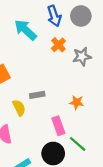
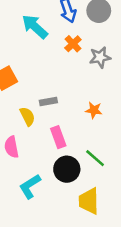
pink rectangle: (58, 126) -> (58, 137), moved

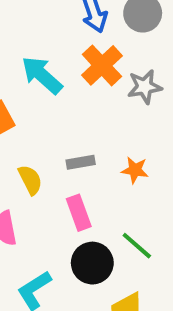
cyan arrow: (35, 27) -> (42, 75), moved
orange cross: (73, 44) -> (102, 65), size x1.5
gray rectangle: (48, 102) -> (81, 162), moved

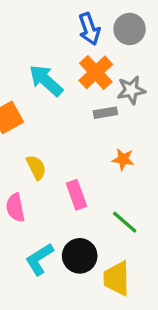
gray rectangle: (81, 162) -> (105, 113), moved
black circle: (92, 263) -> (80, 256), moved

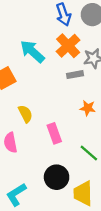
cyan L-shape: (39, 259) -> (16, 194), moved

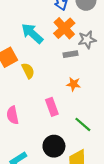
orange star: (88, 108) -> (74, 84), moved
yellow semicircle: (25, 114) -> (28, 71), moved

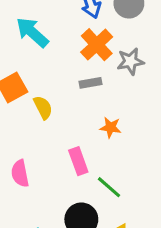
cyan arrow: (32, 33) -> (32, 32), moved
gray rectangle: (70, 54) -> (91, 83), moved
green line: (83, 124) -> (109, 187), moved

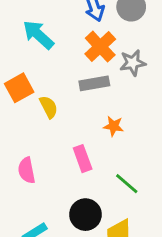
gray rectangle: (91, 83) -> (94, 83), size x1.4
green line: (109, 187) -> (127, 184), moved

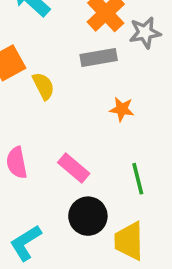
pink rectangle: (83, 159) -> (74, 168), moved, turned -30
green line: (127, 184) -> (138, 179), turned 35

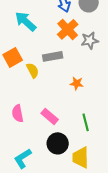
gray rectangle: (99, 58) -> (53, 56), moved

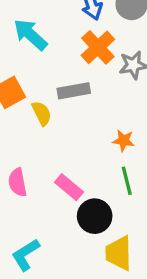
orange star: (77, 83) -> (124, 141), moved
green line: (86, 122) -> (127, 181), moved
black circle: (58, 143) -> (95, 216), moved

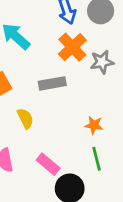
yellow semicircle: (42, 113) -> (25, 118), moved

